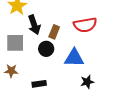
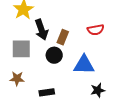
red semicircle: (85, 25) -> (96, 30), size x0.7

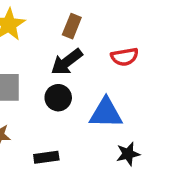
black arrow: (41, 30) -> (67, 62), moved, turned 72
brown rectangle: (63, 37) -> (72, 26), moved

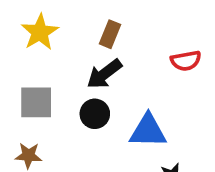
red semicircle: (125, 57) -> (186, 61), moved

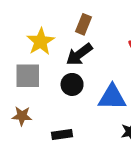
yellow star: (40, 32) -> (41, 42), moved

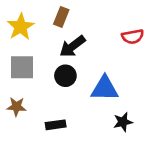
brown rectangle: (83, 24) -> (61, 17), moved
yellow star: (41, 42) -> (21, 27), moved

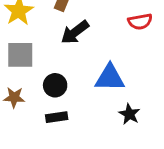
black circle: (65, 76) -> (55, 85), moved
black star: (123, 122) -> (129, 114), turned -30

